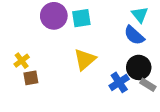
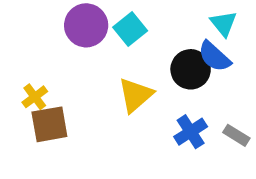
cyan square: (81, 18) -> (130, 29), turned -30
black circle: (139, 67) -> (191, 69), moved
brown square: (31, 78) -> (49, 124), size x1.5

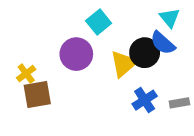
purple circle: (86, 25) -> (76, 54), moved
yellow triangle: (136, 95) -> (124, 64), moved
gray rectangle: (236, 135) -> (179, 103), turned -42

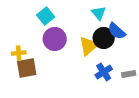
cyan triangle: (170, 18) -> (99, 13), moved
cyan square: (99, 22) -> (46, 16), moved
yellow cross: (26, 74) -> (19, 53), turned 32

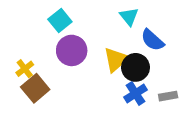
black circle: (104, 38) -> (136, 67), moved
yellow cross: (19, 53) -> (25, 69), turned -32
brown square: (27, 68) -> (35, 88), turned -30

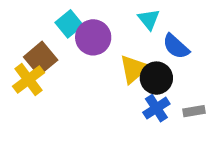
purple circle: (72, 50) -> (93, 37), moved
yellow cross: (25, 69) -> (28, 80), size x1.5
brown square: (35, 88) -> (41, 58), moved

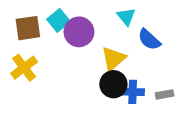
brown square: (41, 58) -> (28, 28), moved, turned 32
black circle: (156, 78) -> (113, 84), moved
blue cross: (156, 108) -> (133, 92), turned 35

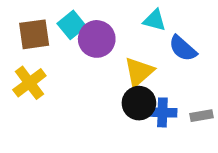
cyan triangle: (126, 17) -> (155, 20), turned -36

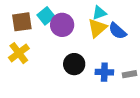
cyan triangle: (155, 20) -> (99, 13), turned -35
yellow triangle: (139, 72) -> (97, 28), moved
black circle: (139, 103) -> (74, 64), moved

